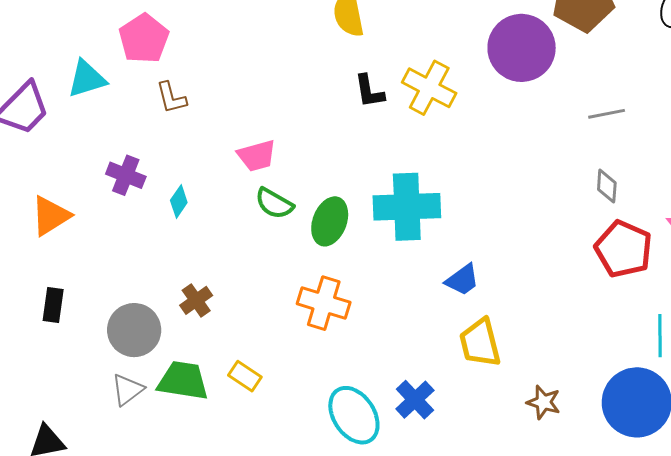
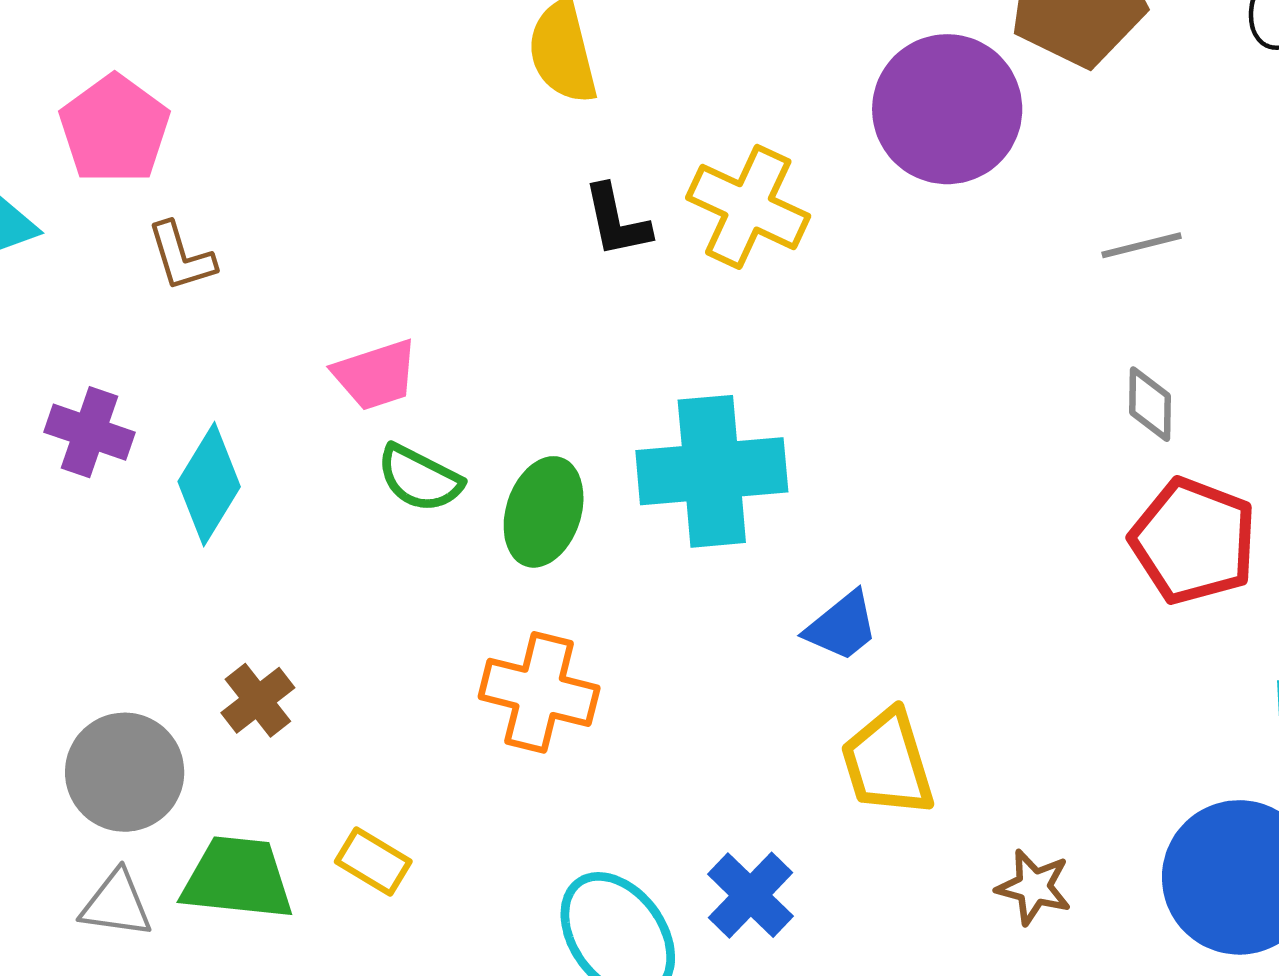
cyan diamond: (179, 201) -> (209, 484), size x1.6
gray triangle: (127, 390) -> (116, 904), turned 48

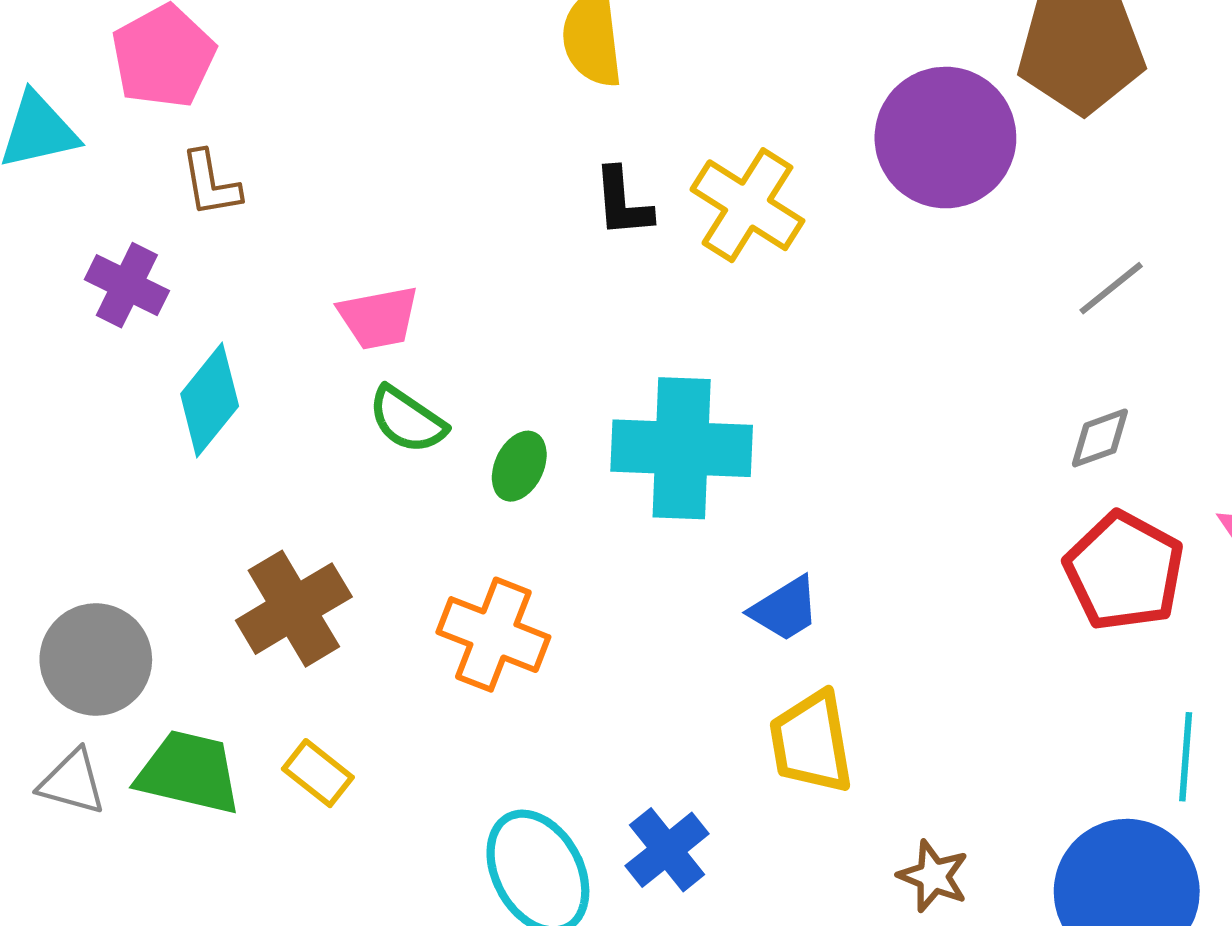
gray line: (1142, 245) -> (1111, 288), turned -32
gray diamond: (1150, 404) -> (1100, 438), turned 62
purple cross: (90, 432) -> (127, 285), moved
green ellipse: (544, 512) -> (519, 466), size x0.7
brown cross: (258, 700) -> (294, 609), moved, size x1.6

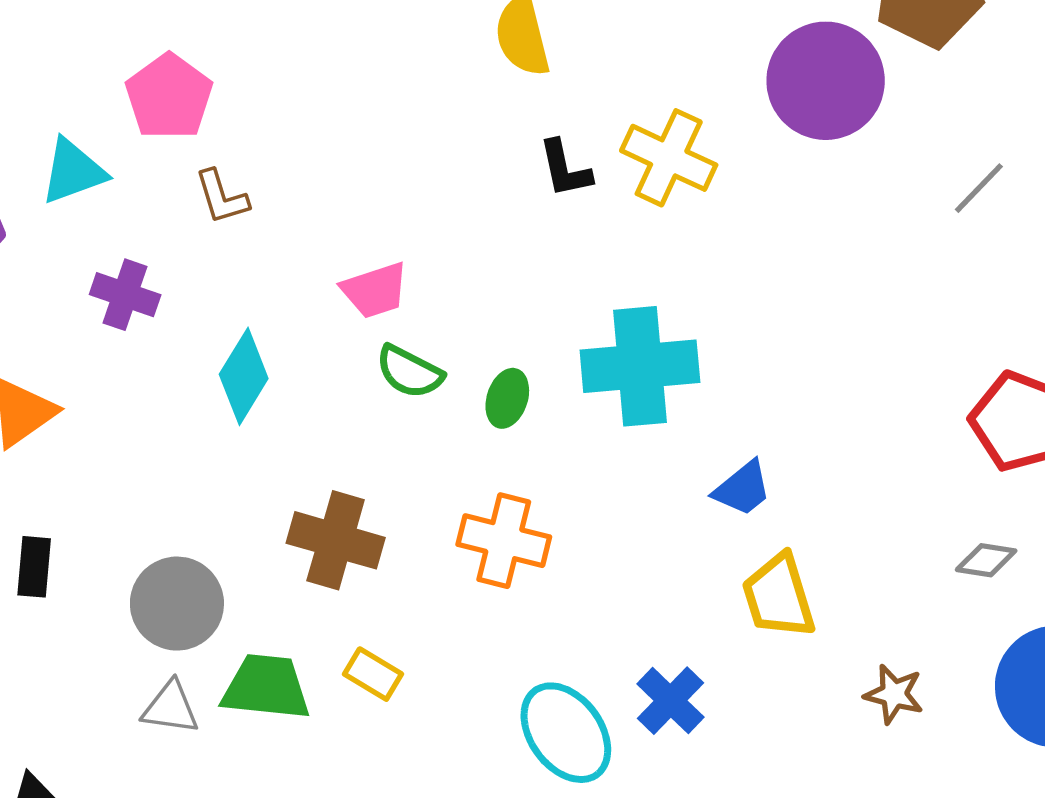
purple cross: (127, 285) -> (125, 295), moved
gray diamond: (1100, 438) -> (986, 560), moved, turned 36
brown cross: (294, 609) -> (336, 540), turned -36

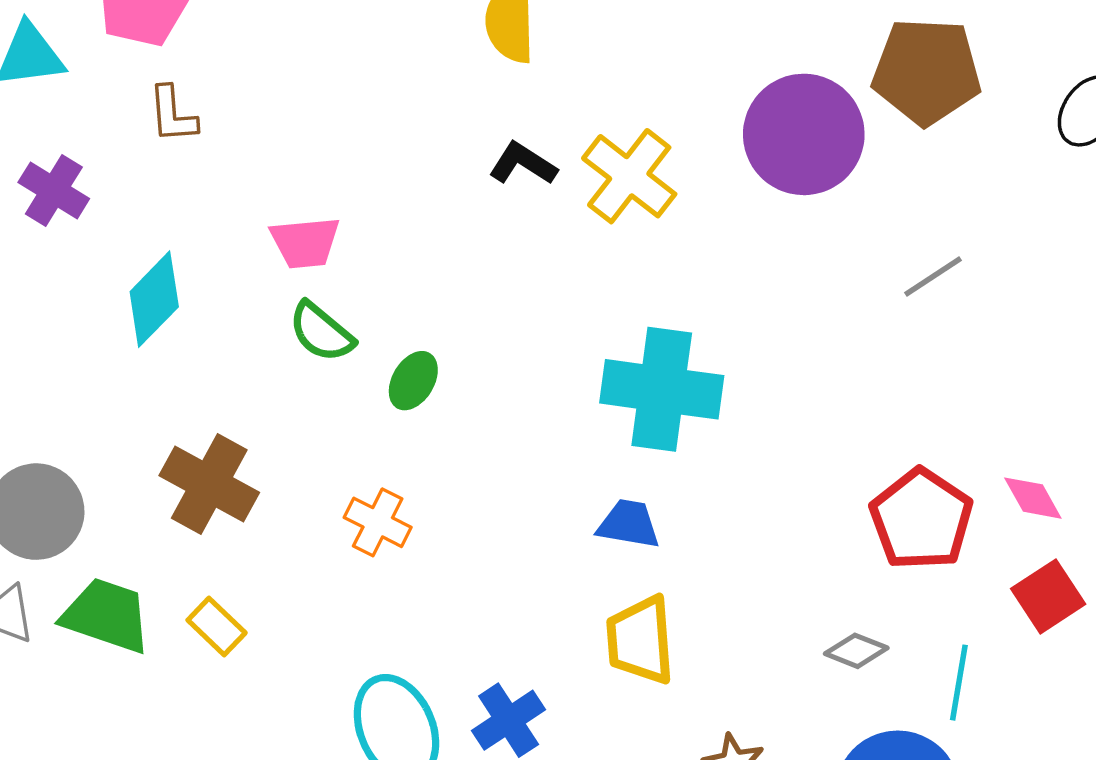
black L-shape: (565, 169) -> (523, 164), turned 122
cyan cross: (640, 366) -> (662, 389), moved
blue trapezoid: (743, 489) -> (629, 524), turned -144
orange cross: (504, 541) -> (378, 522), size x0.7

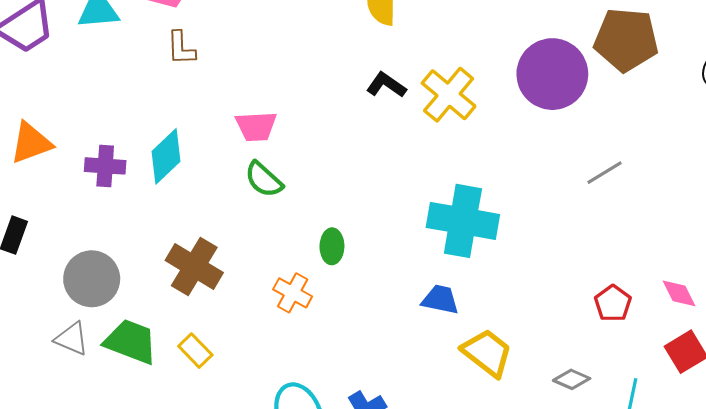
purple cross: (54, 191) -> (105, 166), moved, turned -30
gray line: (933, 276) -> (604, 173), moved
green ellipse: (413, 381) -> (332, 246), moved, turned -32
red pentagon: (921, 519) -> (613, 303), size x0.6
yellow trapezoid: (640, 640) -> (487, 353), moved, turned 130

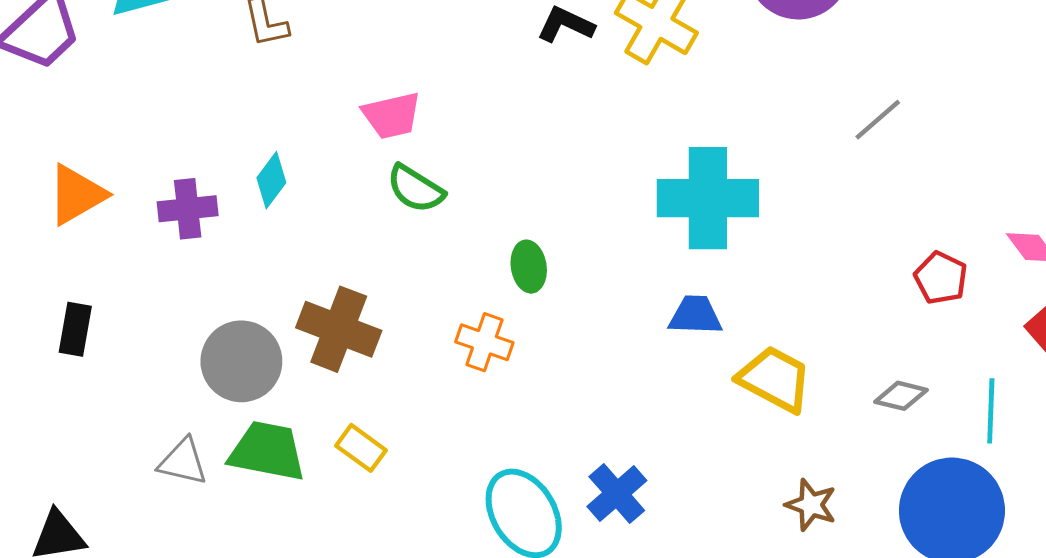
cyan diamond: (166, 156) -> (271, 180), size x0.7
gray line: (604, 173) -> (878, 120), moved
gray circle: (92, 279) -> (241, 361), moved

